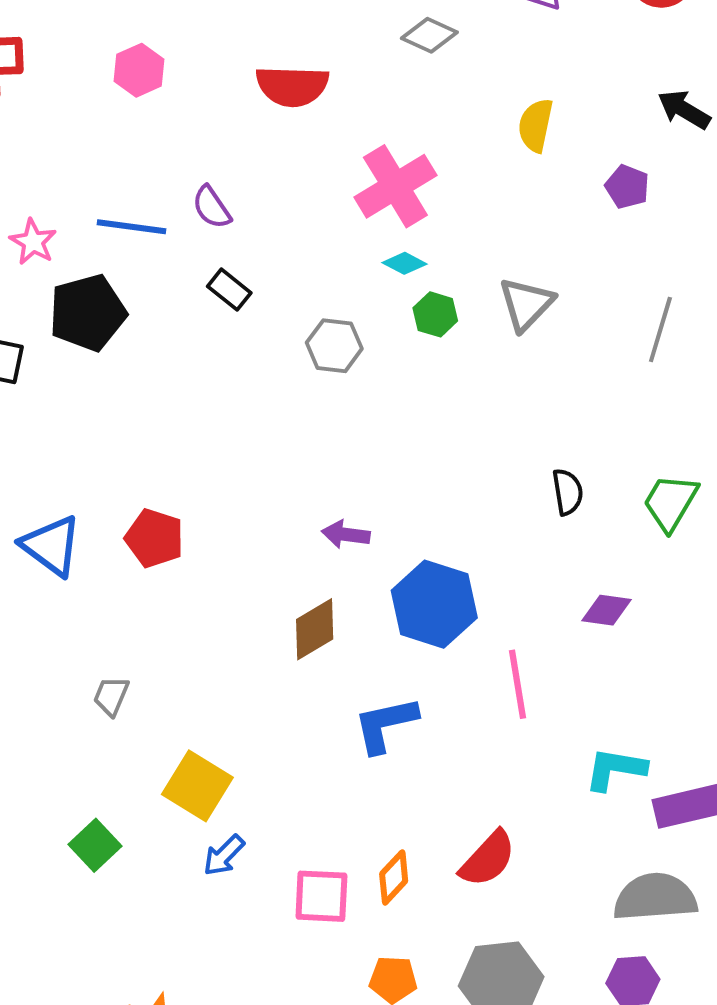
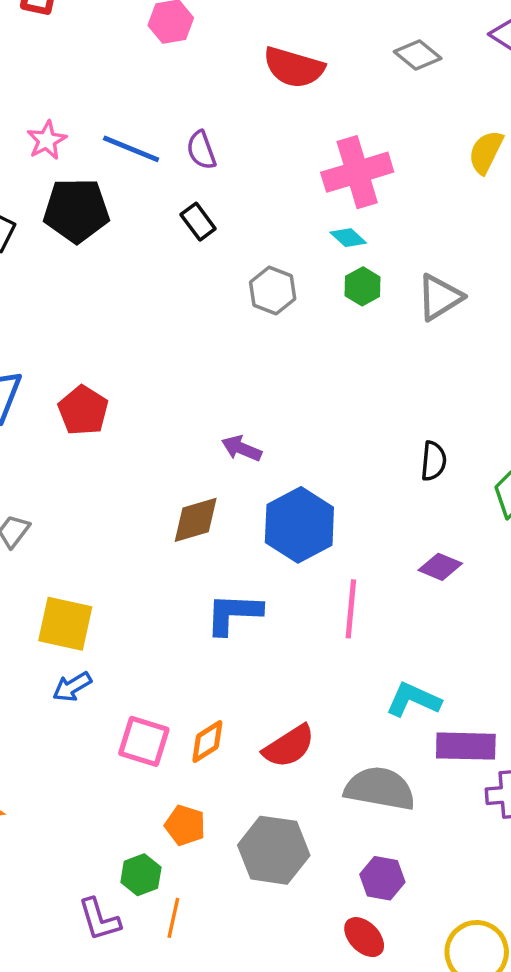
yellow square: (197, 786) -> (65, 624), turned -34
gray semicircle: (655, 897) -> (380, 789), moved

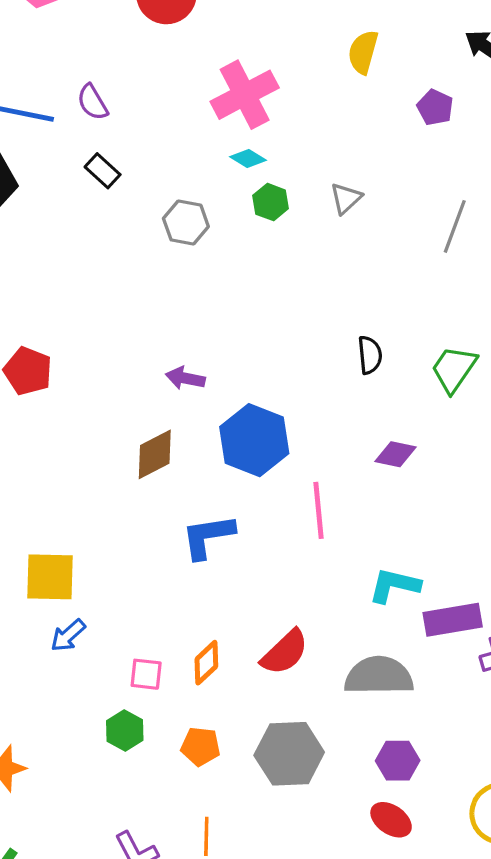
gray triangle: (440, 297) -> (346, 198), size x0.7
pink square: (144, 741) -> (146, 674), size x0.7
green hexagon: (141, 875) -> (125, 730), moved

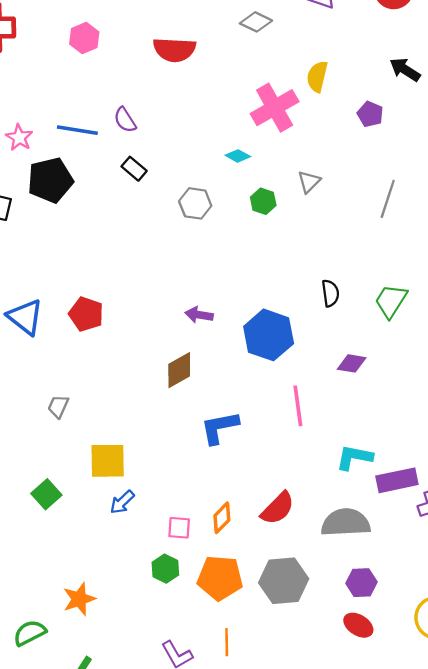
pink cross: (245, 95) -> (275, 108), moved
green hexagon: (271, 202) -> (263, 201), moved
blue hexagon: (254, 440) -> (269, 335), moved
orange pentagon: (201, 746) -> (220, 578), size x1.6

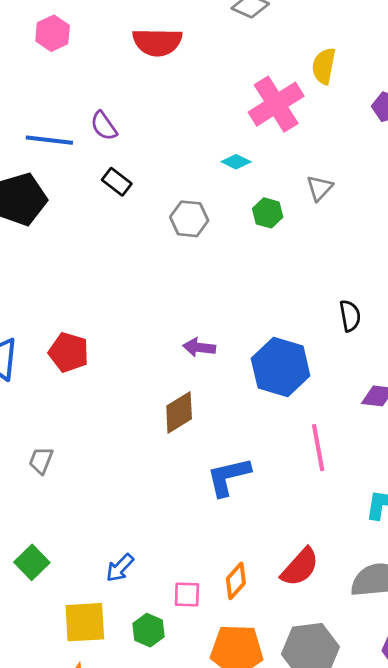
yellow square: (108, 461) -> (85, 622), moved
green hexagon: (165, 569) -> (149, 630), moved

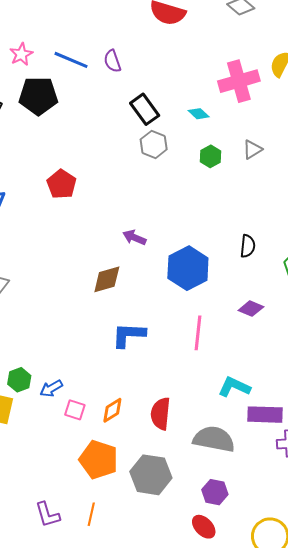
black rectangle: (117, 182) -> (145, 109), moved, size x1.4
red pentagon: (69, 352) -> (62, 184), moved
red semicircle: (300, 567) -> (161, 414), turned 128
blue arrow: (120, 568) -> (51, 388), moved
green hexagon: (149, 630) -> (19, 380), moved

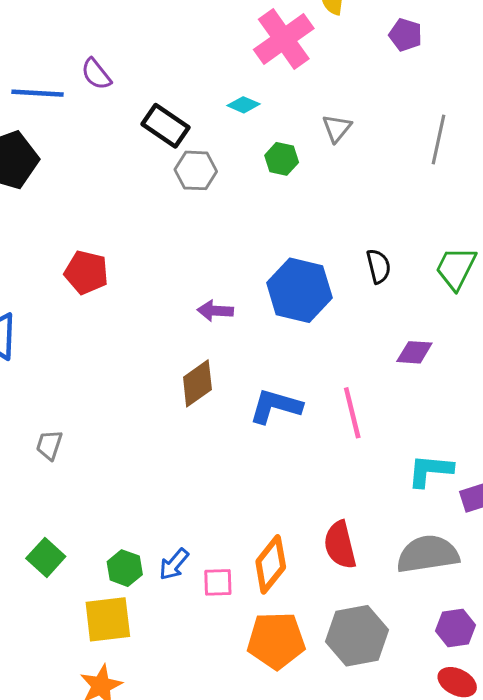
blue hexagon: (188, 268) -> (299, 290), moved
blue L-shape: (129, 335) -> (275, 406), moved, turned 33
orange diamond: (112, 410) -> (271, 564), size x1.4

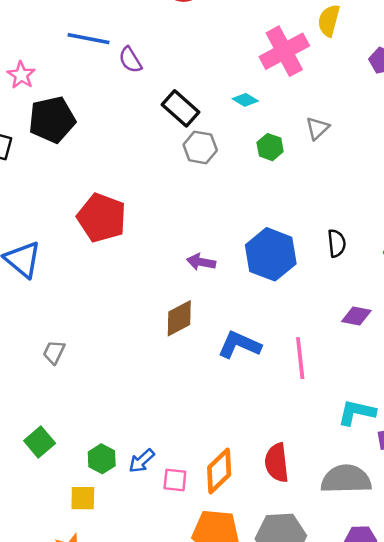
blue line: (38, 93) -> (88, 39), moved
red pentagon: (86, 272) -> (102, 218), size x1.4
yellow square: (108, 619) -> (83, 498), size x0.7

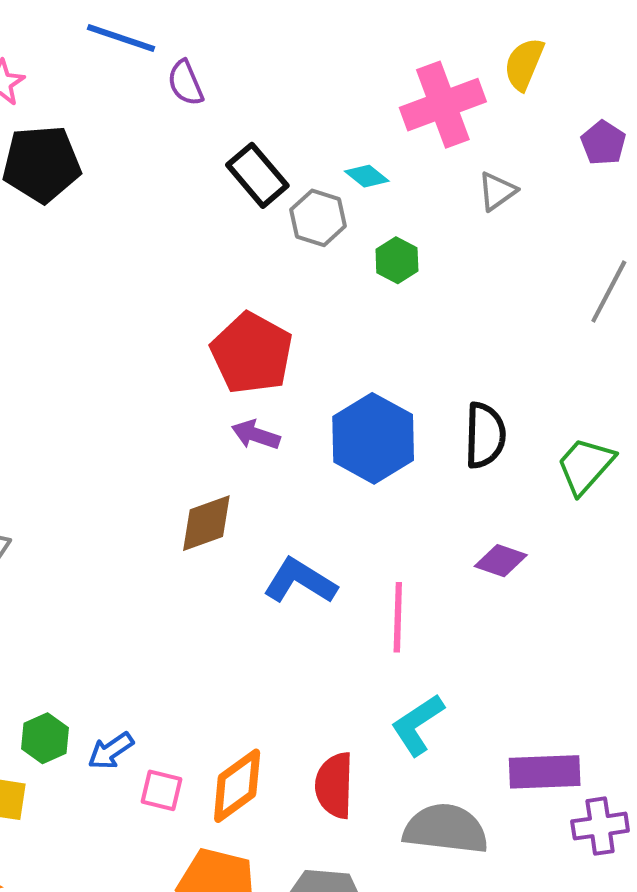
gray triangle: (318, 128) -> (497, 191), moved
gray hexagon: (200, 147) -> (318, 218), moved
red pentagon: (102, 218) -> (252, 353), moved
black semicircle: (337, 243) -> (485, 435), size x1.4
cyan L-shape: (357, 412) -> (418, 725), moved, turned -54

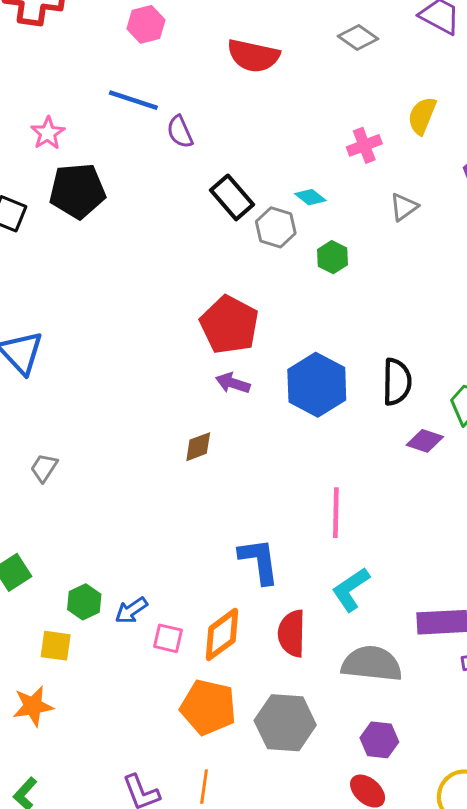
pink cross: (443, 105) -> (364, 145), size x0.6
brown diamond: (206, 523) -> (198, 447), size x0.7
purple diamond: (501, 561) -> (425, 441), moved
blue L-shape: (300, 581) -> (259, 561), moved, turned 51

